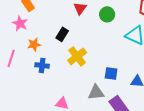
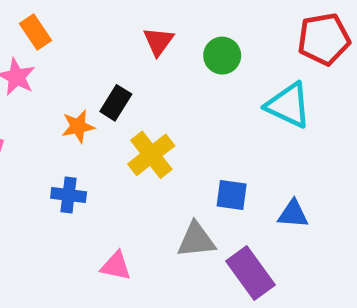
orange star: (34, 44) -> (78, 126), moved
blue cross: (42, 65) -> (69, 195), moved

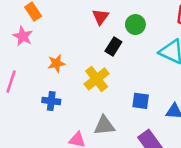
black rectangle: (116, 103) -> (113, 47), moved
gray triangle: (196, 240) -> (104, 126), moved

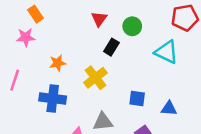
pink star: (23, 36) -> (26, 37), turned -30
blue cross: (51, 101) -> (53, 99), size x1.5

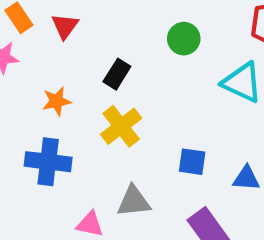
red triangle: (99, 19) -> (65, 26), moved
black rectangle: (111, 47) -> (117, 74), moved

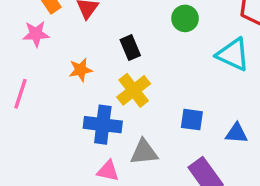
black rectangle: (117, 74) -> (130, 48), turned -55
blue cross: (48, 162) -> (103, 125), moved

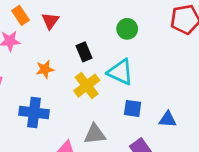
cyan triangle: (233, 54) -> (120, 72), moved
blue cross: (103, 125) -> (34, 113), moved

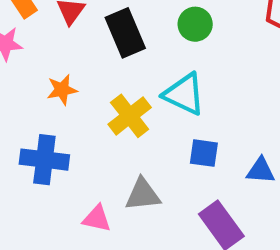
black rectangle: (84, 52) -> (125, 33), moved, size x1.5

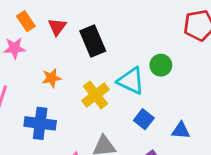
green circle: (195, 24) -> (161, 65), moved
blue square: (204, 153) -> (144, 119), turned 30

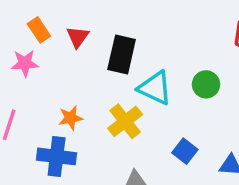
black rectangle: (93, 41) -> (122, 55), turned 36
orange star: (51, 78) -> (71, 118), moved
cyan triangle: (131, 81) -> (155, 88), moved

